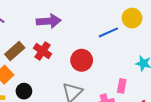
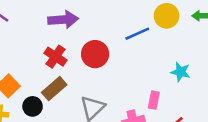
brown rectangle: (15, 51) -> (54, 89), moved
red circle: (82, 60) -> (95, 54), moved

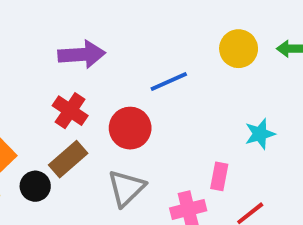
blue line: (137, 34) -> (169, 82), moved
red circle: (95, 54) -> (130, 128), moved
cyan star: (181, 72) -> (260, 134), turned -30

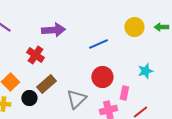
red cross: (70, 111) -> (35, 55), moved
red circle: (130, 128) -> (102, 77), moved

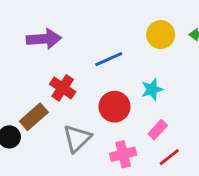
red cross: (35, 55) -> (63, 88), moved
cyan star: (145, 71) -> (152, 89), moved
pink rectangle: (124, 93) -> (158, 130), moved, turned 32

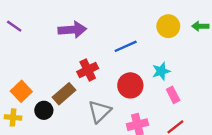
red cross: (63, 88) -> (88, 70), turned 30
pink rectangle: (158, 130) -> (173, 95), moved, turned -70

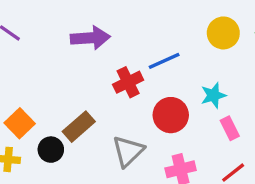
red cross: (88, 70) -> (128, 82), moved

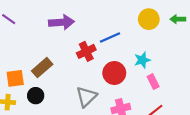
orange square: (20, 123) -> (15, 78), turned 36
brown rectangle: (79, 127) -> (42, 68), moved

